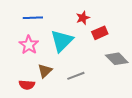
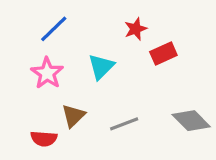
blue line: (33, 18) -> (54, 29), turned -42
cyan triangle: (62, 41) -> (101, 67), size x0.7
gray diamond: (117, 59) -> (191, 121), moved

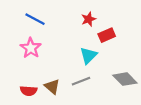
blue line: (54, 29) -> (35, 19), turned 72
cyan triangle: (101, 67) -> (89, 56), moved
brown triangle: (73, 116) -> (52, 87), moved, turned -35

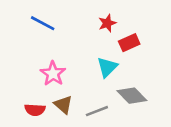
pink star: (31, 48) -> (53, 74), moved
gray diamond: (125, 79) -> (132, 96), moved
gray line: (81, 81) -> (97, 111), moved

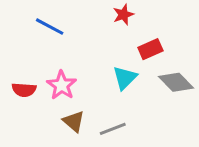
red star: (107, 23) -> (123, 15), moved
gray diamond: (132, 96) -> (176, 82), moved
red semicircle: (35, 110) -> (24, 90), moved

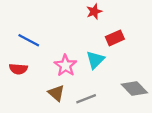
blue line: (50, 27) -> (29, 40), moved
gray diamond: (176, 82) -> (134, 88), moved
pink star: (62, 85) -> (65, 65), moved

